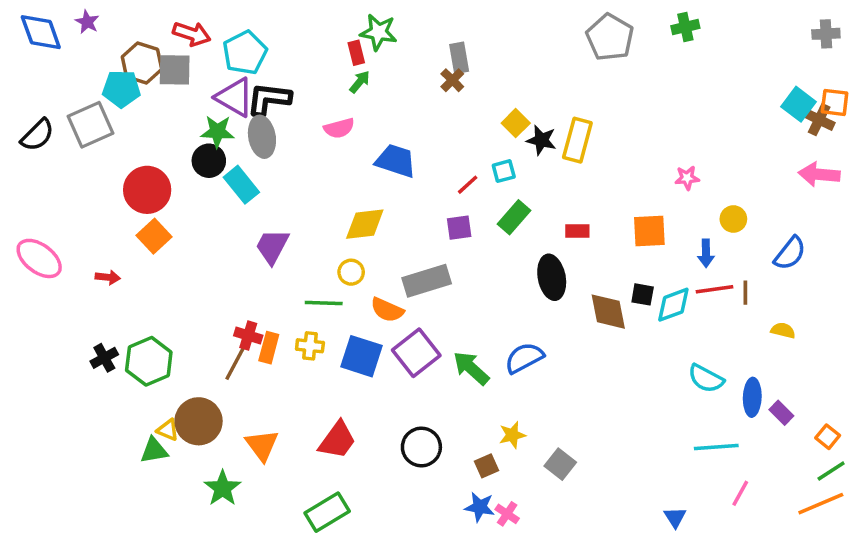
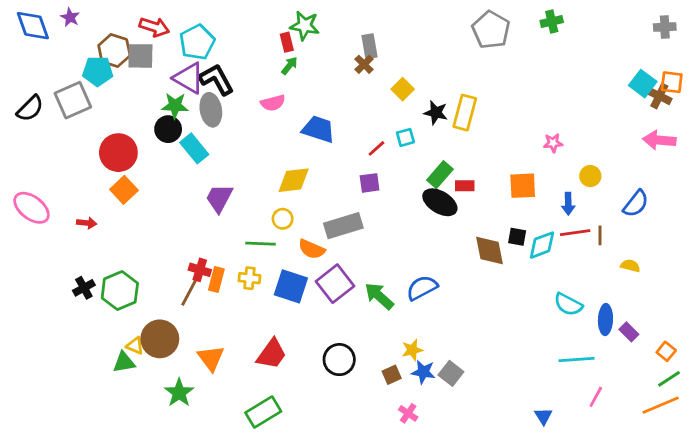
black L-shape: (269, 99) -> (216, 79), turned 54
yellow square: (516, 123) -> (403, 89), moved
green rectangle: (514, 217) -> (440, 175), moved
black ellipse: (552, 277) -> (440, 202), moved, turned -48
blue star: (480, 507) -> (423, 372), moved

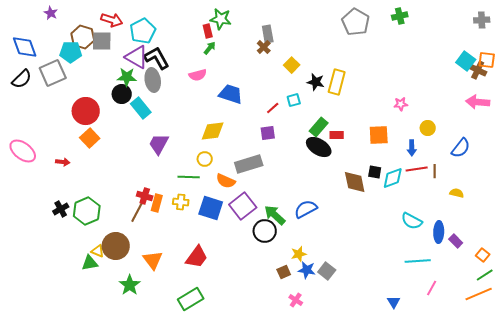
blue diamond: (33, 26) -> (25, 47), moved
black circle: (339, 360) -> (265, 231), moved

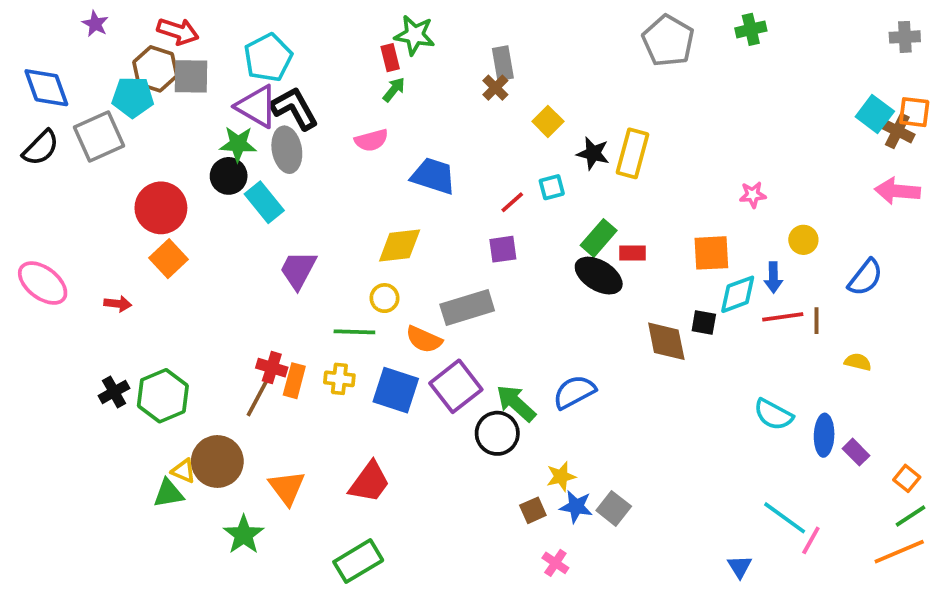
red arrow: (112, 20) -> (178, 31), moved
cyan diamond: (393, 178) -> (738, 294), moved
cyan line: (418, 261) -> (785, 518), moved, turned 40

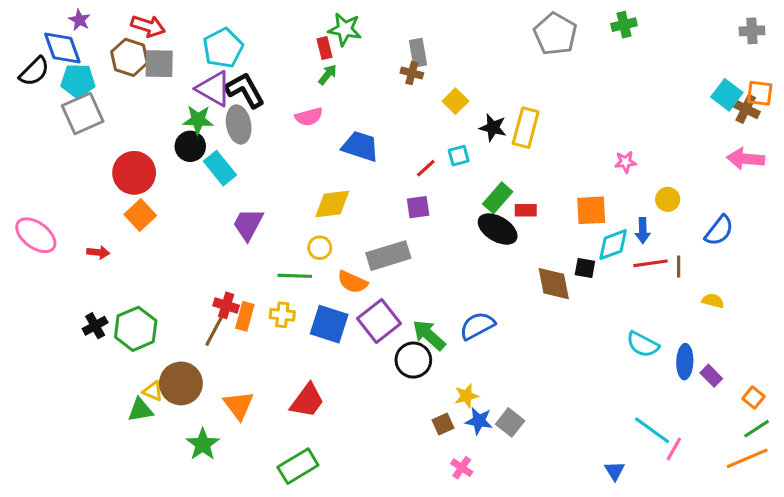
blue diamond: (46, 88) -> (62, 48), moved
brown cross: (495, 88) -> (412, 73), turned -30
cyan pentagon: (133, 97) -> (78, 81), moved
black semicircle: (41, 148) -> (34, 71), moved

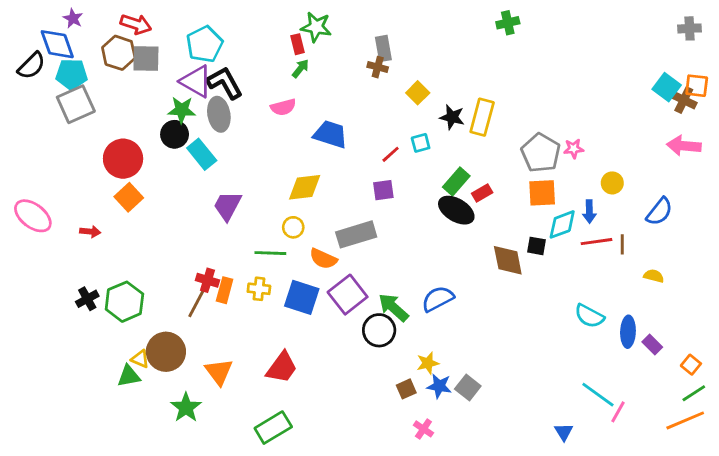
green cross: (624, 25) -> (508, 23), moved
gray pentagon: (555, 34) -> (541, 153), moved
red rectangle: (526, 210) -> (482, 193), turned -30

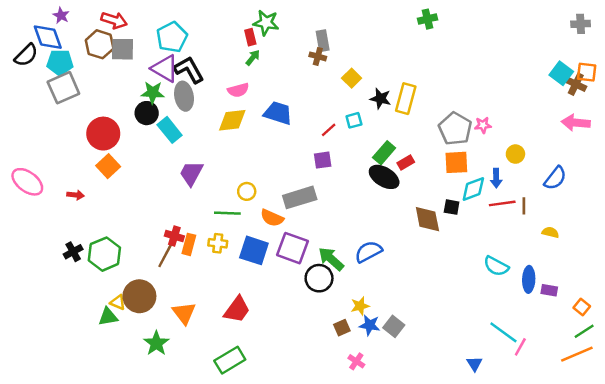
yellow diamond: (305, 187) -> (232, 120), moved
purple square: (348, 295) -> (292, 248), turned -32
purple rectangle: (652, 345) -> (549, 290), turned -35

